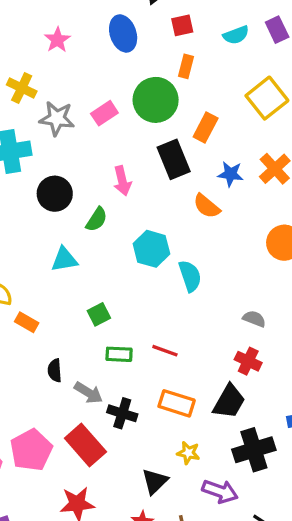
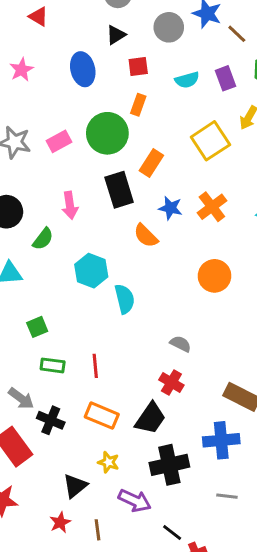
red line: (165, 351) -> (95, 366), turned 60

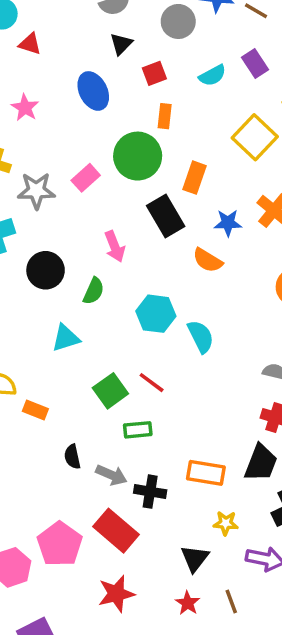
green square: (37, 327) -> (110, 391), size x1.4
red line: (95, 366) -> (152, 383), moved, turned -35

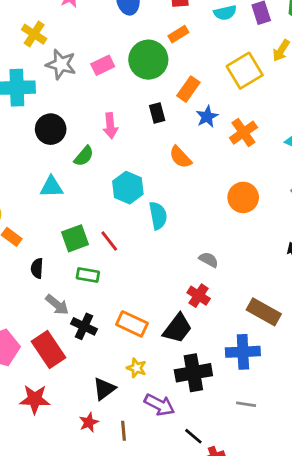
orange rectangle: (165, 116) -> (178, 34), turned 36
black rectangle: (166, 216) -> (157, 113), size x0.6
blue star: (228, 223) -> (207, 117), moved, turned 30
black semicircle: (72, 457) -> (37, 268), moved

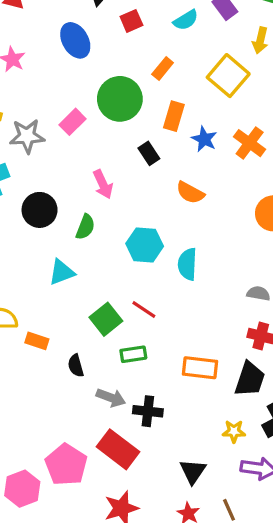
orange rectangle: (178, 34) -> (163, 69), moved
cyan semicircle: (158, 216) -> (187, 264), turned -148
orange rectangle: (132, 324) -> (200, 368), moved
yellow star: (136, 368) -> (234, 431), moved

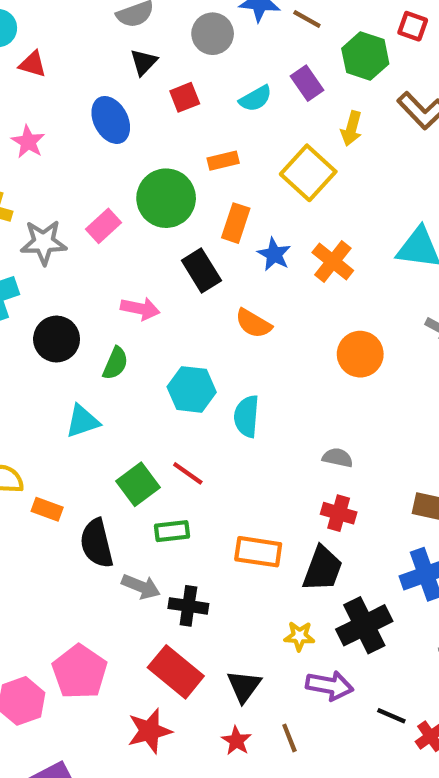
orange rectangle: (163, 69) -> (223, 161), turned 35
black rectangle: (149, 153) -> (201, 270), size x1.4
pink arrow: (103, 184) -> (140, 309), turned -56
black semicircle: (76, 366) -> (97, 543), size x1.6
red rectangle: (118, 449) -> (176, 672), moved

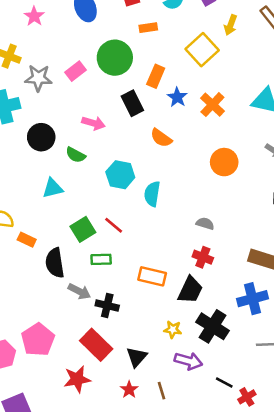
orange rectangle: (223, 161) -> (148, 28), moved
green semicircle: (115, 363) -> (76, 155), turned 90
black cross: (364, 625) -> (213, 326), turned -36

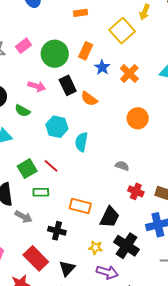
green circle: (115, 58) -> (55, 54), moved
black rectangle: (132, 103) -> (68, 85), moved
red cross: (203, 257) -> (136, 191), moved
black cross: (107, 306) -> (57, 231), moved

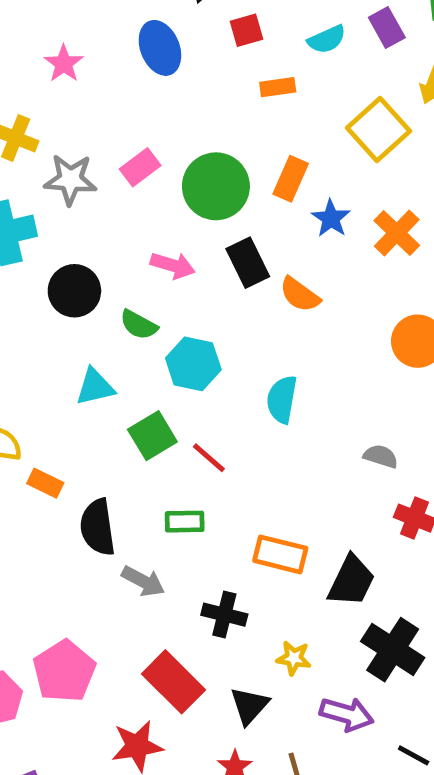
cyan hexagon: (57, 127) -> (193, 364), moved
green square: (27, 169) -> (152, 436), moved
yellow star: (96, 248) -> (294, 658), moved

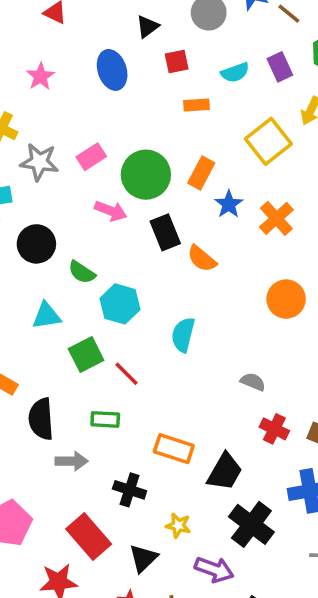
pink arrow: (173, 265) -> (111, 211), moved
gray arrow: (143, 581) -> (72, 461), turned -32

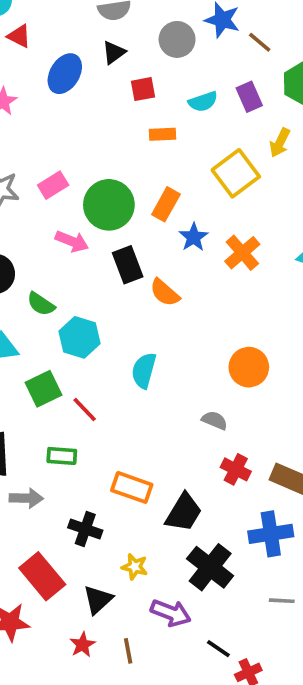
blue ellipse: (112, 70) -> (65, 74), moved, turned 48
orange circle: (286, 299) -> (249, 367), moved

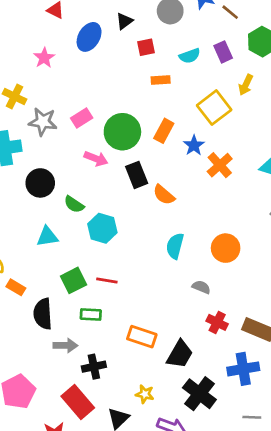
blue star: (194, 237) -> (194, 145), moved
cyan semicircle: (144, 370) -> (175, 246), moved
green square: (43, 389) -> (73, 280), moved
red line: (85, 409) -> (107, 280), turned -36
black cross: (85, 529) -> (94, 367), moved, turned -30

